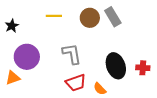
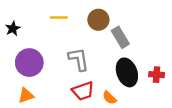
gray rectangle: (113, 17) -> (120, 37), moved
orange triangle: (13, 78) -> (26, 95), moved

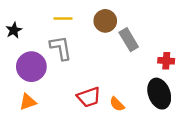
gray L-shape: (79, 59) -> (61, 48), moved
black ellipse: (127, 72) -> (159, 94), moved
red cross: (157, 75) -> (166, 61), moved

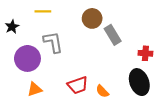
yellow line: (63, 19) -> (43, 11), moved
orange triangle: (28, 102) -> (35, 89), moved

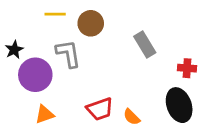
brown circle: (92, 18) -> (91, 23), moved
black star: (12, 27) -> (14, 50), moved

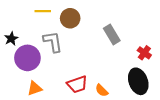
red cross: (187, 68) -> (144, 53), turned 32

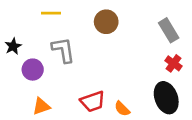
brown circle: (70, 18) -> (106, 22), moved
gray rectangle: (112, 35) -> (169, 30), moved
purple circle: (27, 58) -> (33, 70), size x0.7

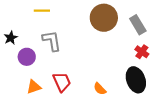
brown circle: (106, 22) -> (104, 18), moved, size x1.4
red trapezoid: (93, 101) -> (62, 82), moved, turned -95

